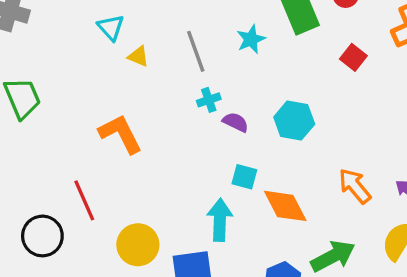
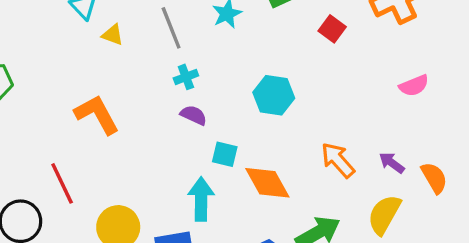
purple semicircle: (236, 122) -> (194, 115), moved

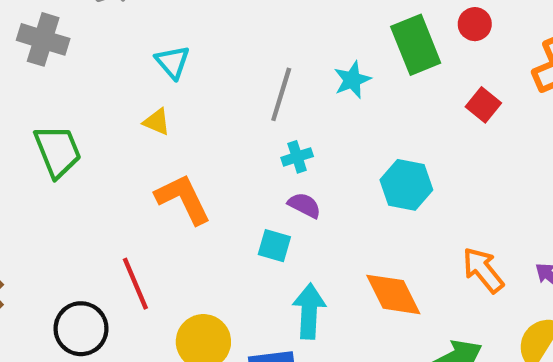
gray line: (171, 28) -> (281, 94), turned 36
yellow triangle: (113, 35) -> (157, 122), moved
cyan square: (225, 154) -> (274, 246), moved

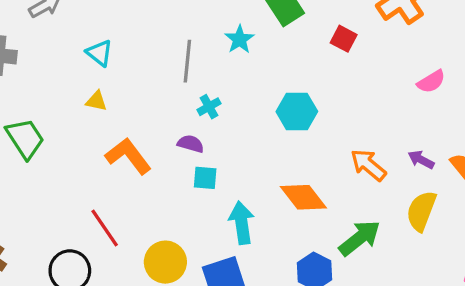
purple semicircle: (304, 205) -> (191, 144), moved

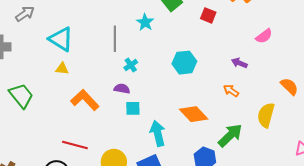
cyan triangle: (100, 53) -> (61, 39), size x1.5
purple arrow: (421, 160) -> (239, 63), moved
orange arrow: (368, 165) -> (231, 91), size x0.7
red line: (105, 228) -> (75, 145), turned -35

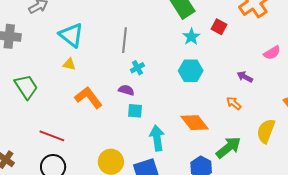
cyan star: (145, 22) -> (191, 37), moved
red line: (75, 145) -> (52, 136), moved

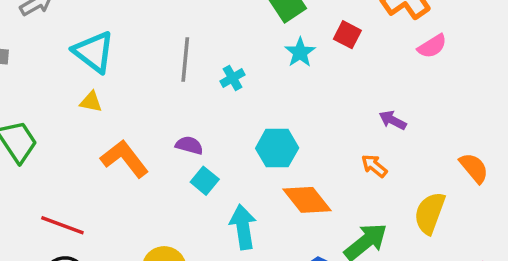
pink semicircle: (272, 53) -> (432, 46), moved
cyan cross: (137, 68) -> (233, 78), moved
cyan hexagon: (191, 71) -> (277, 148), moved
cyan square: (135, 111) -> (205, 181), turned 35

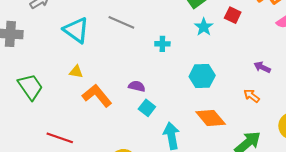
gray line: (185, 60) -> (121, 22), moved, turned -70
cyan cross: (233, 78) -> (162, 44), turned 32
yellow triangle: (91, 102) -> (76, 72), moved
cyan hexagon: (277, 148) -> (202, 76), moved

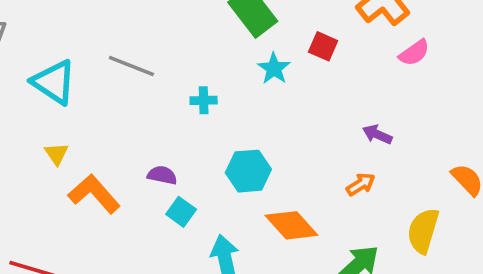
yellow triangle: (76, 72) -> (56, 154), turned 48
cyan hexagon: (202, 76) -> (248, 171), moved
orange arrow: (252, 96) -> (361, 184), turned 112

